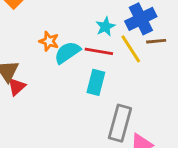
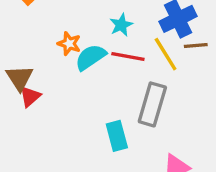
cyan star: (105, 27) -> (121, 25), moved
cyan rectangle: (96, 82) -> (117, 136), moved, turned -30
gray rectangle: (120, 123) -> (152, 104), moved

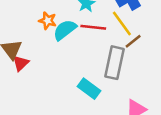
brown line: (196, 45) -> (133, 41), moved, turned -30
cyan rectangle: (117, 136) -> (89, 89), turned -35

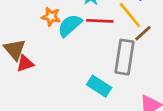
red triangle: (21, 63) -> (25, 63), turned 30

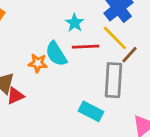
orange star: (51, 17) -> (38, 63), moved
cyan semicircle: (70, 25) -> (56, 54), turned -75

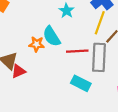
yellow line: (115, 38) -> (100, 23), turned 65
red line: (86, 47) -> (77, 51), moved

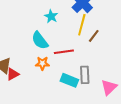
orange star: (37, 44) -> (42, 63), moved
gray rectangle: (99, 57) -> (85, 75), moved, size x0.7

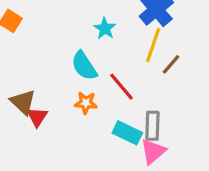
red line: (64, 52) -> (121, 87), turned 54
red triangle: (13, 74) -> (37, 117), turned -32
pink triangle: (109, 87) -> (153, 151), moved

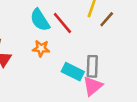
red line: (121, 87) -> (62, 23), moved

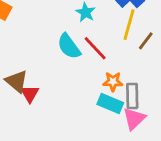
orange star: (41, 48) -> (113, 82), moved

